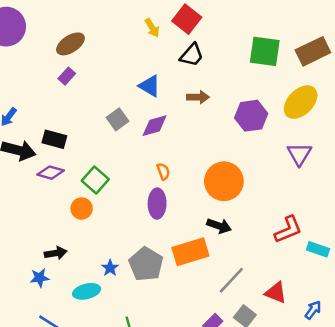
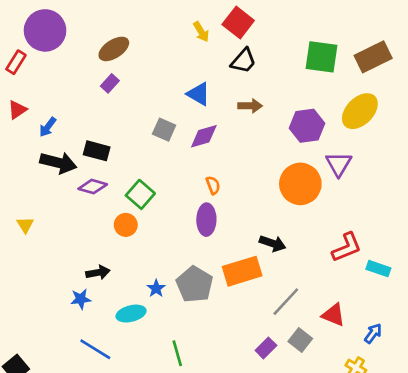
gray square: (117, 119) -> (164, 130), turned -30
purple triangle: (299, 154) -> (339, 164), moved
orange circle: (224, 181) -> (300, 184), moved

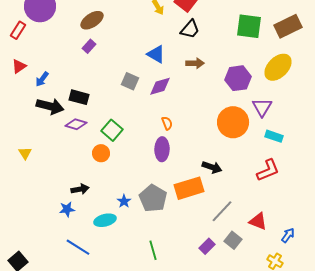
cyan rectangle: (378, 269) -> (274, 136), moved
green line: (177, 353) -> (153, 250), moved

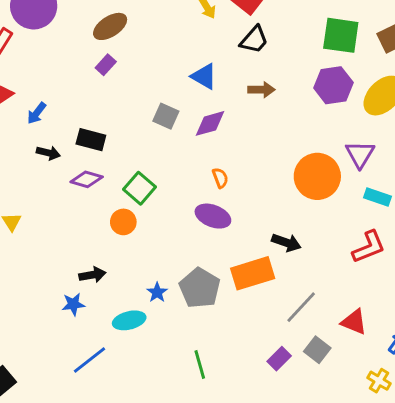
purple hexagon: (238, 78) -> (333, 85), moved
black arrow: (50, 106) -> (48, 153), size x0.6
purple ellipse: (162, 149) -> (213, 216), turned -70
blue line: (78, 247) -> (89, 360), turned -70

